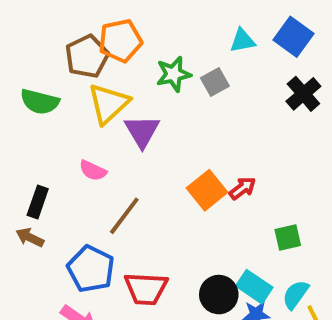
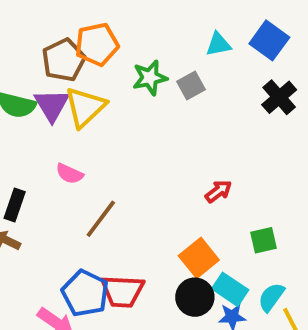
purple triangle: (142, 131) -> (52, 105), moved
orange square: (207, 190) -> (199, 258), moved
blue pentagon: (91, 269) -> (85, 293), moved

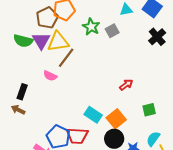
green star: (150, 78) -> (91, 27), turned -30
yellow triangle: (85, 107) -> (58, 42), turned 35
brown line: (101, 219) -> (66, 58), moved
cyan rectangle: (230, 289) -> (93, 115), moved

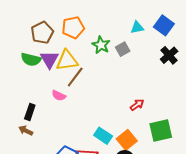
brown pentagon: (47, 18) -> (42, 33), moved
green square: (149, 110) -> (161, 131), size x1.6

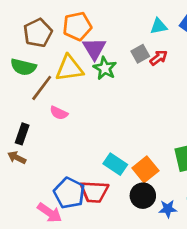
green star: (101, 45) -> (105, 68), moved
purple triangle: (49, 59) -> (94, 49), moved
brown line: (75, 77) -> (42, 88), moved
red arrow: (137, 105) -> (159, 58), moved

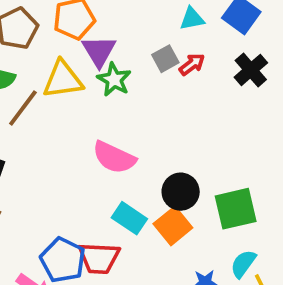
pink semicircle: (59, 113) -> (114, 157), moved, size x1.6
black circle: (143, 196) -> (181, 192), moved

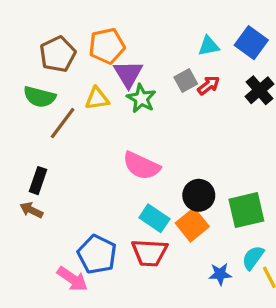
yellow triangle: (63, 80) -> (97, 98), size x0.7
red trapezoid: (99, 258) -> (150, 253), moved

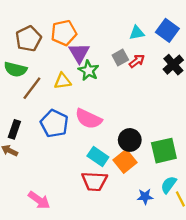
yellow triangle: (97, 98) -> (63, 81), moved
blue pentagon: (97, 254) -> (54, 124), moved

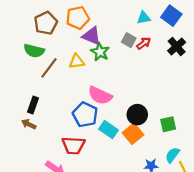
purple triangle: (79, 53) -> (92, 36), turned -36
gray square: (120, 58) -> (129, 40), turned -32
blue pentagon: (54, 124) -> (85, 115), moved
green square: (164, 151) -> (168, 124), size x0.7
red trapezoid: (94, 181) -> (73, 145), moved

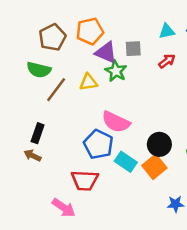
gray square: (129, 40) -> (133, 49), moved, turned -32

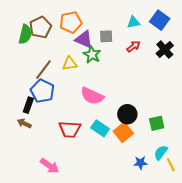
green semicircle: (39, 70) -> (25, 34), moved, turned -90
blue pentagon: (98, 144) -> (42, 91), moved
red trapezoid: (85, 180) -> (70, 129), moved

